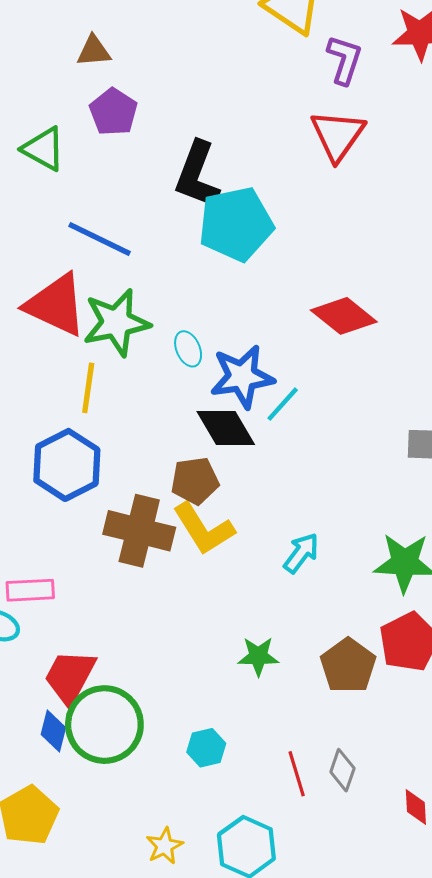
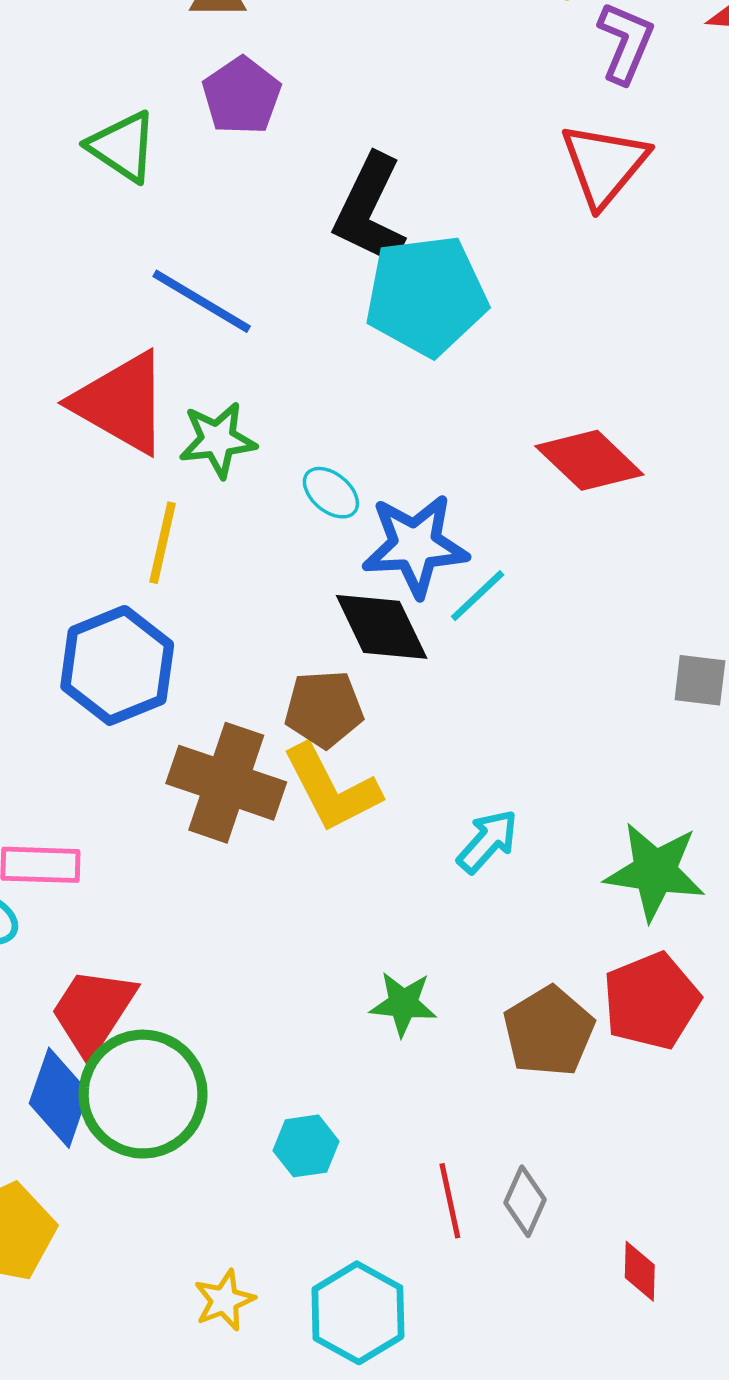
green star: (116, 323) -> (218, 440), size x0.7
cyan ellipse: (188, 349) -> (331, 493), turned -32
blue diamond: (53, 731) -> (59, 1098), size x1.4

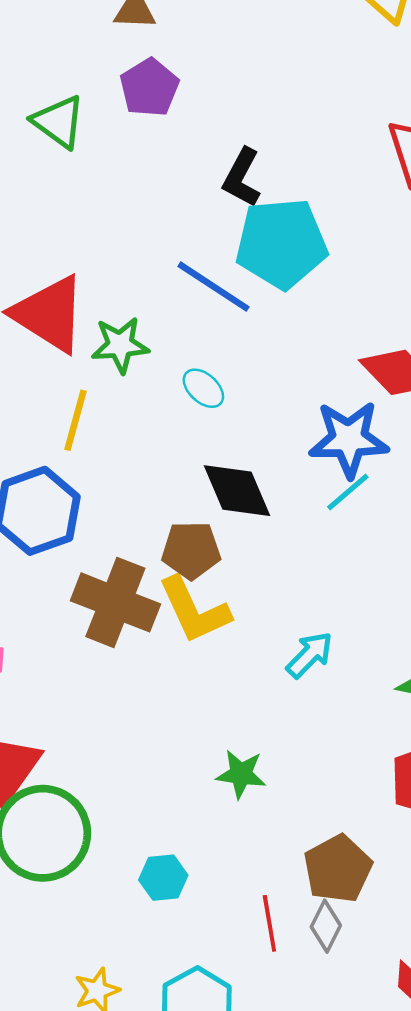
black L-shape: (370, 210) -> (242, 178), size x0.7
blue line: (202, 301) -> (214, 287), moved
blue star: (415, 545) -> (349, 439), moved
cyan line: (478, 596) -> (348, 492), moved
brown pentagon: (549, 1031) -> (338, 869), moved

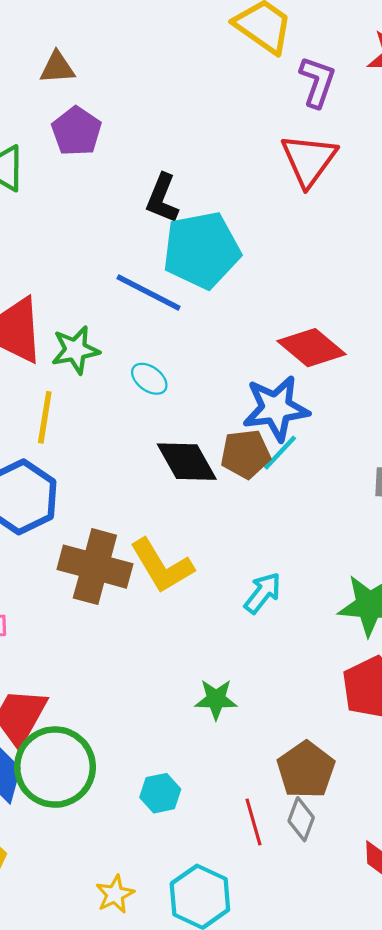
brown pentagon: (191, 550) -> (245, 454), moved

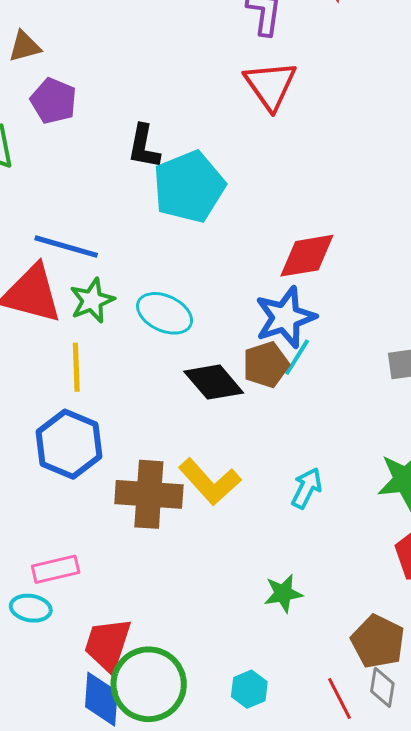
blue line: (149, 292) -> (66, 247), moved
red diamond: (312, 348) -> (307, 256), turned -38
cyan ellipse: (149, 379) -> (165, 313), size x1.6

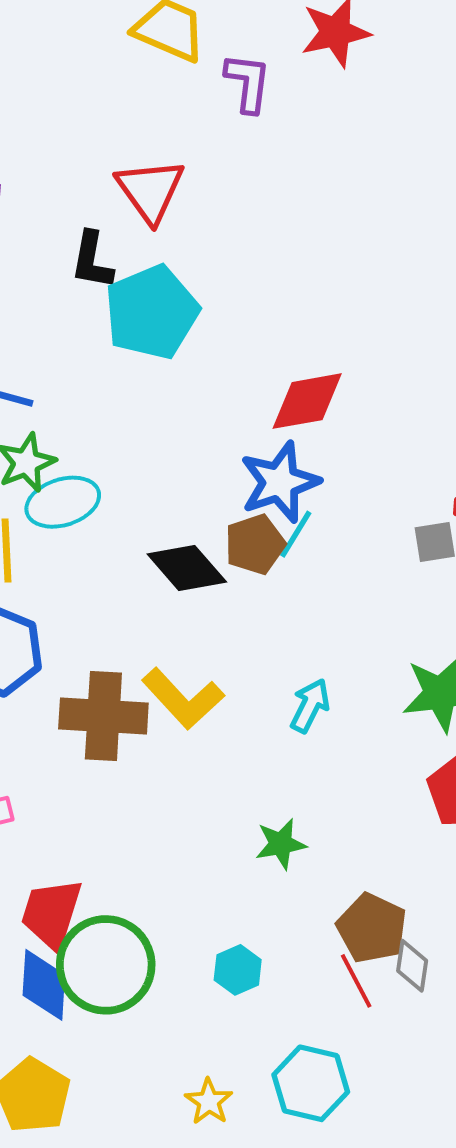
red triangle: (270, 85) -> (150, 190), moved
cyan ellipse: (165, 313) -> (63, 502), moved, turned -42
brown pentagon: (378, 642) -> (372, 928), moved

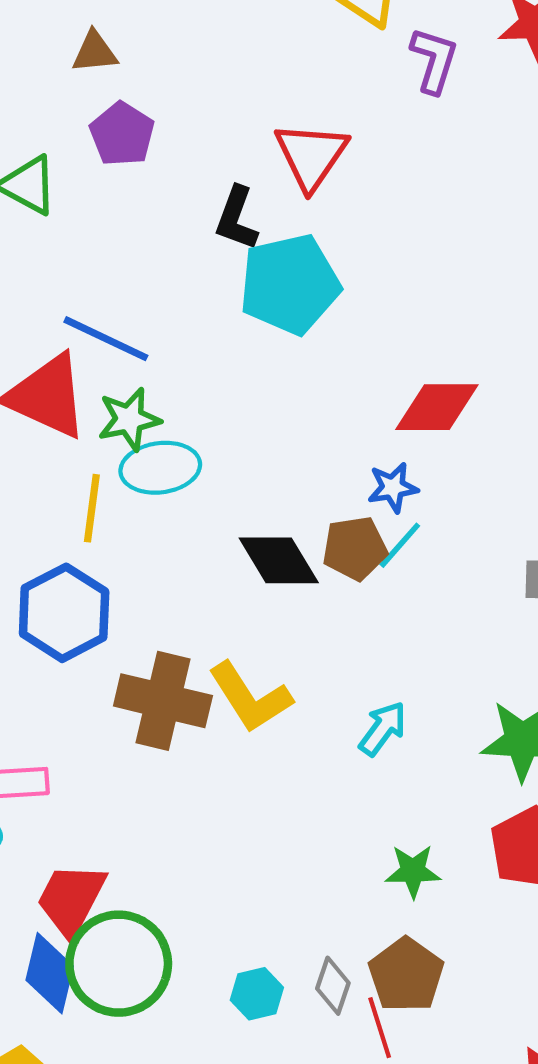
blue star: (280, 482) -> (393, 487), size x0.6
green star: (281, 844) -> (413, 871), moved
gray diamond: (412, 966) -> (333, 986), moved

